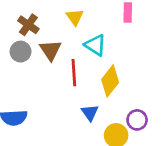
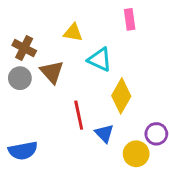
yellow triangle: (75, 17) -> (73, 33), turned -36
red line: (74, 73) -> (79, 115), moved

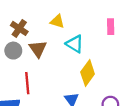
pink rectangle: (130, 19) -> (111, 27), moved
red line: (79, 115) -> (27, 83), moved

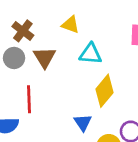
cyan triangle: (75, 44) -> (91, 54), turned -30

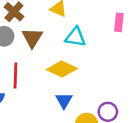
yellow diamond: (104, 91) -> (62, 69), moved, turned 72

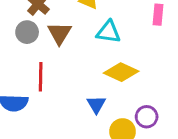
yellow diamond: (62, 69) -> (121, 72), moved

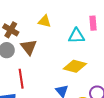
cyan triangle: (108, 32) -> (76, 36), moved

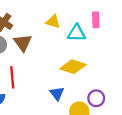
yellow triangle: (45, 21) -> (53, 22), moved

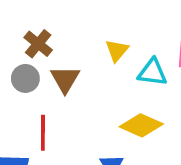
yellow triangle: (53, 22) -> (117, 51), turned 48

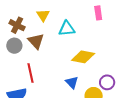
yellow triangle: (117, 51) -> (43, 15), moved
cyan triangle: (152, 72) -> (67, 29), moved

